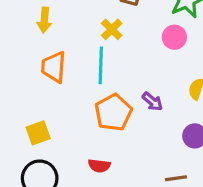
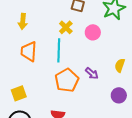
pink circle: (174, 37) -> (93, 32), moved

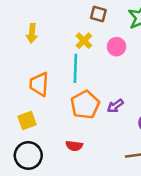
orange trapezoid: (29, 51) -> (39, 84), moved
purple arrow: (92, 73) -> (115, 106), moved, turned 104

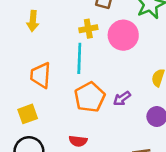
yellow cross: (84, 41) -> (88, 29), turned 35
pink circle: (117, 47) -> (123, 35), size x1.5

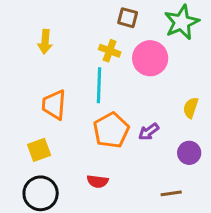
yellow cross: (88, 29) -> (110, 51), turned 30

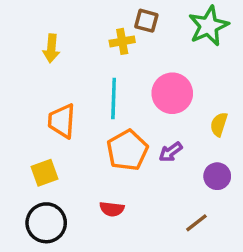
yellow cross: (110, 51) -> (122, 41), moved, turned -30
pink circle: (150, 58) -> (172, 93), moved
brown line: (171, 193) -> (196, 223), turned -30

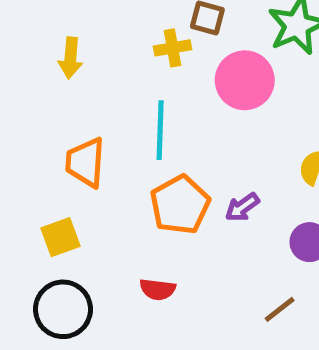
pink circle: (172, 93) -> (245, 80), moved

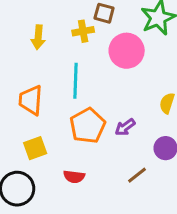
yellow arrow: (70, 58) -> (38, 37), moved
yellow square: (60, 237) -> (35, 148), moved
brown line: (280, 309) -> (137, 175), moved

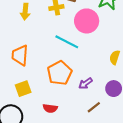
cyan line: (76, 81) -> (67, 42), moved, turned -65
purple arrow: (125, 127) -> (86, 83), moved

